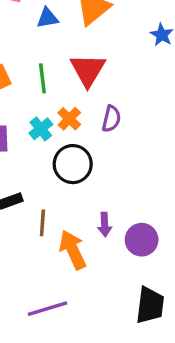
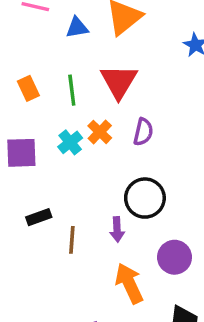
black circle: (73, 164) -> (145, 198), moved
purple arrow: (105, 225) -> (117, 229), moved
orange arrow: (73, 250) -> (129, 283), moved

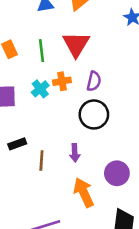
orange cross: (100, 132) -> (62, 81), turned 36
black circle: (145, 198) -> (94, 114), moved

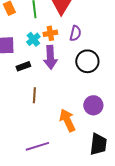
black circle: (94, 114) -> (87, 61), moved
black rectangle: (17, 144) -> (23, 66), moved
purple arrow: (75, 153) -> (50, 57), moved, size x1.6

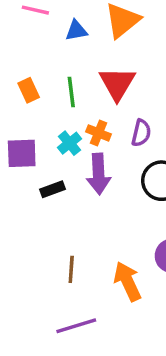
orange cross: (50, 33) -> (98, 133), turned 32
brown line: (34, 95) -> (71, 269), moved

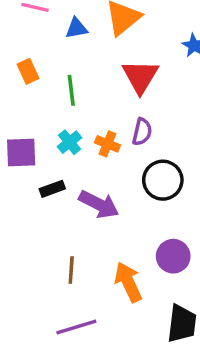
red triangle: (117, 83) -> (140, 76), moved
orange rectangle: (29, 90) -> (28, 71), moved
orange cross: (98, 133) -> (108, 144), moved
purple arrow: (98, 174) -> (99, 204), moved, turned -60

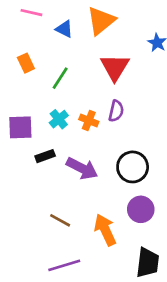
blue triangle: (76, 28) -> (64, 29), turned 36
green line: (71, 90) -> (60, 78), turned 40
black circle: (163, 180) -> (133, 167), moved
brown line: (71, 270) -> (60, 220), turned -65

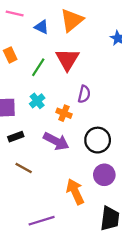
red triangle: (115, 67) -> (67, 59), moved
orange cross: (89, 121) -> (64, 113), moved
black rectangle: (45, 156) -> (16, 137), moved
brown line: (60, 220) -> (24, 168), moved

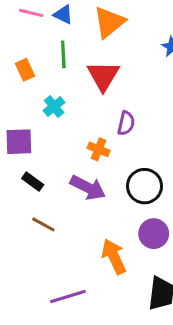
blue triangle: (42, 27) -> (63, 15), moved
green line: (38, 67) -> (63, 54), moved, turned -36
cyan cross: (37, 101) -> (54, 106), moved
black rectangle: (16, 137) -> (33, 182), turned 56

